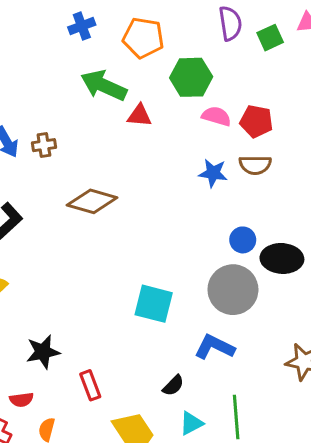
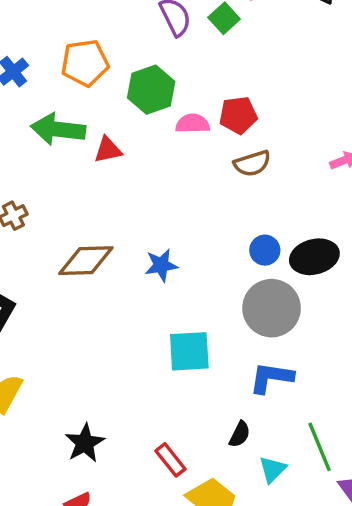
blue star: (213, 173) -> (161, 265), moved
red rectangle: (90, 385) -> (170, 460), moved

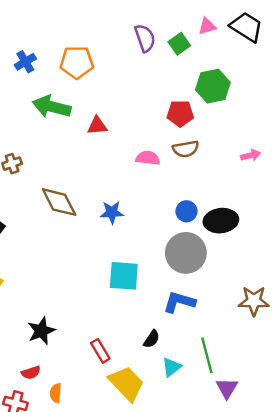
green hexagon: (151, 90) -> (213, 86), moved
pink semicircle: (193, 124) -> (148, 158), moved
red triangle: (108, 150) -> (97, 126), moved
brown diamond: (86, 261) -> (59, 202), turned 57

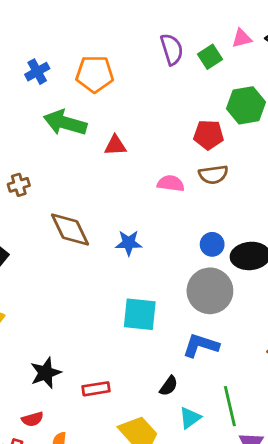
red rectangle: (100, 351) -> (96, 389), moved, turned -70

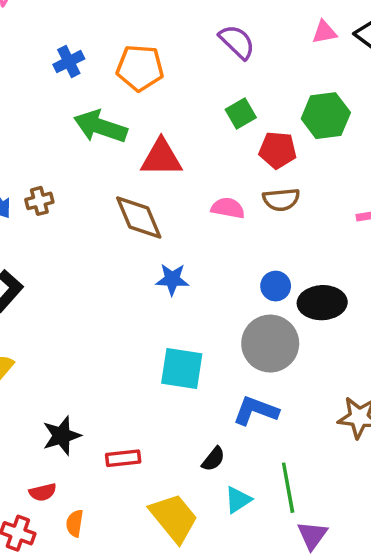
purple semicircle: (172, 49) -> (237, 42), turned -32
green square: (210, 57) -> (241, 114), moved
red triangle: (115, 145) -> (161, 158), size x1.5
brown diamond: (70, 230) -> (139, 218), moved

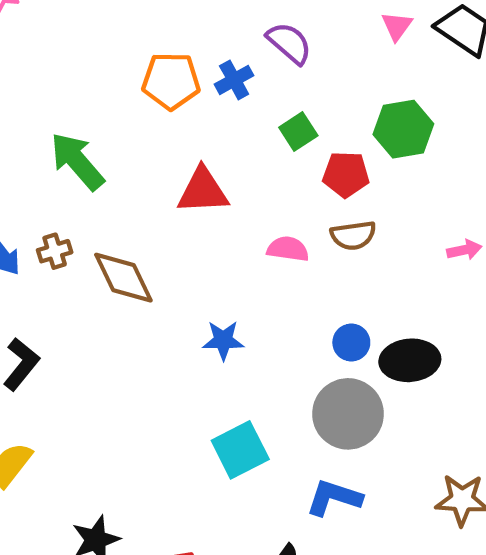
pink triangle: (324, 32) -> (397, 26), turned -40
blue cross: (69, 62) -> (234, 80), moved
green arrow: (100, 127) -> (77, 161), moved, turned 33
brown diamond: (139, 218) -> (123, 278), moved
cyan square: (182, 368) -> (240, 450), turned -33

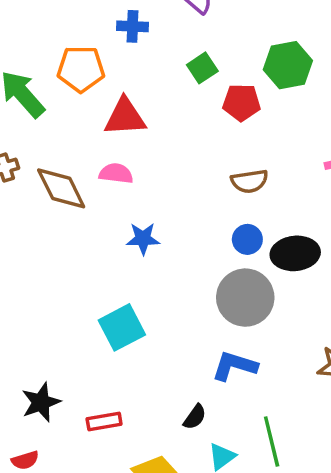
blue cross: (234, 80) -> (132, 26), moved, turned 32
orange pentagon: (171, 81) -> (81, 69), moved
brown semicircle: (353, 235) -> (249, 181), moved
pink semicircle: (288, 249) -> (116, 173), moved
cyan square: (240, 450) -> (122, 327), moved

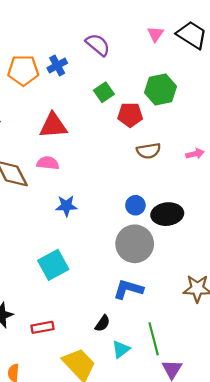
blue cross: (132, 26) -> (57, 65), turned -30
orange pentagon: (81, 69) -> (23, 70), moved
brown semicircle: (249, 181) -> (149, 151), moved

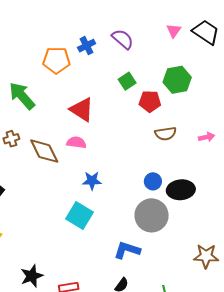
blue cross: (57, 65) -> (87, 46), moved
red triangle: (53, 126) -> (82, 110), turned 36
cyan square: (53, 265) -> (79, 216), moved, turned -32
blue L-shape: (128, 289) -> (127, 250), moved

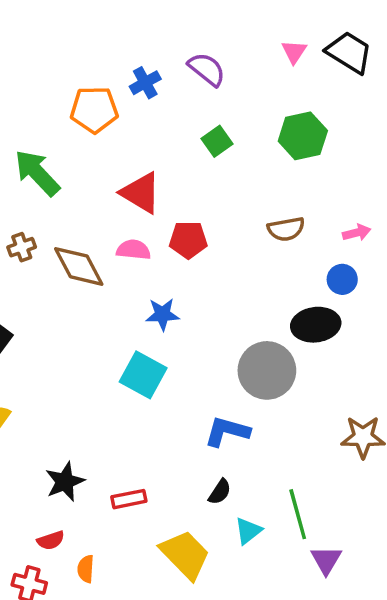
red pentagon: (150, 101) -> (188, 240), moved
blue circle: (153, 181) -> (342, 279), moved

